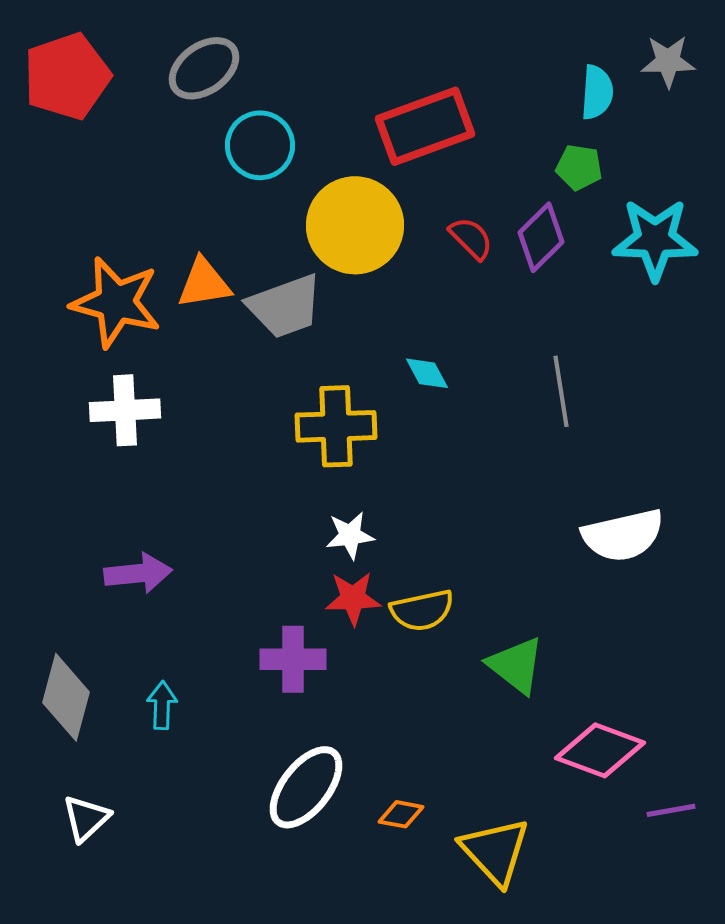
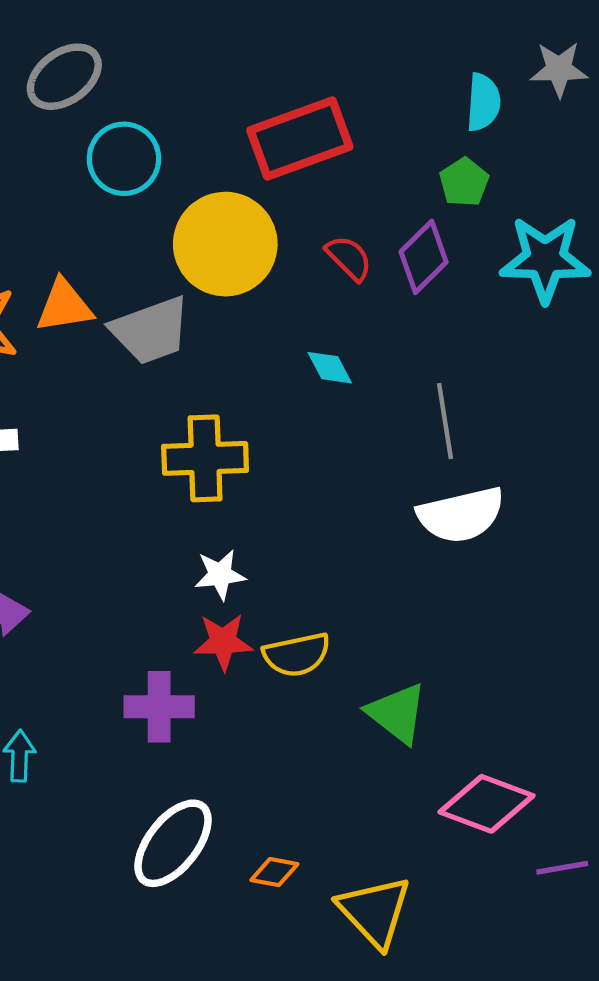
green pentagon: (579, 167) -> (464, 182), turned 30
cyan diamond: (427, 373) -> (330, 368), moved
white semicircle: (623, 535) -> (461, 515), moved

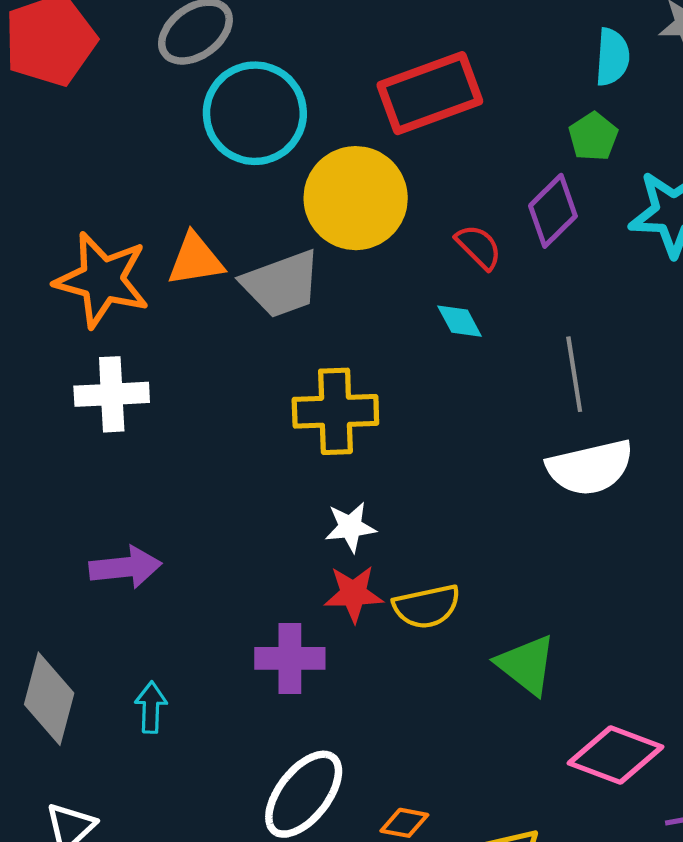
cyan circle: (124, 159) -> (255, 113), size x1.4
red semicircle: (349, 258) -> (479, 247), moved

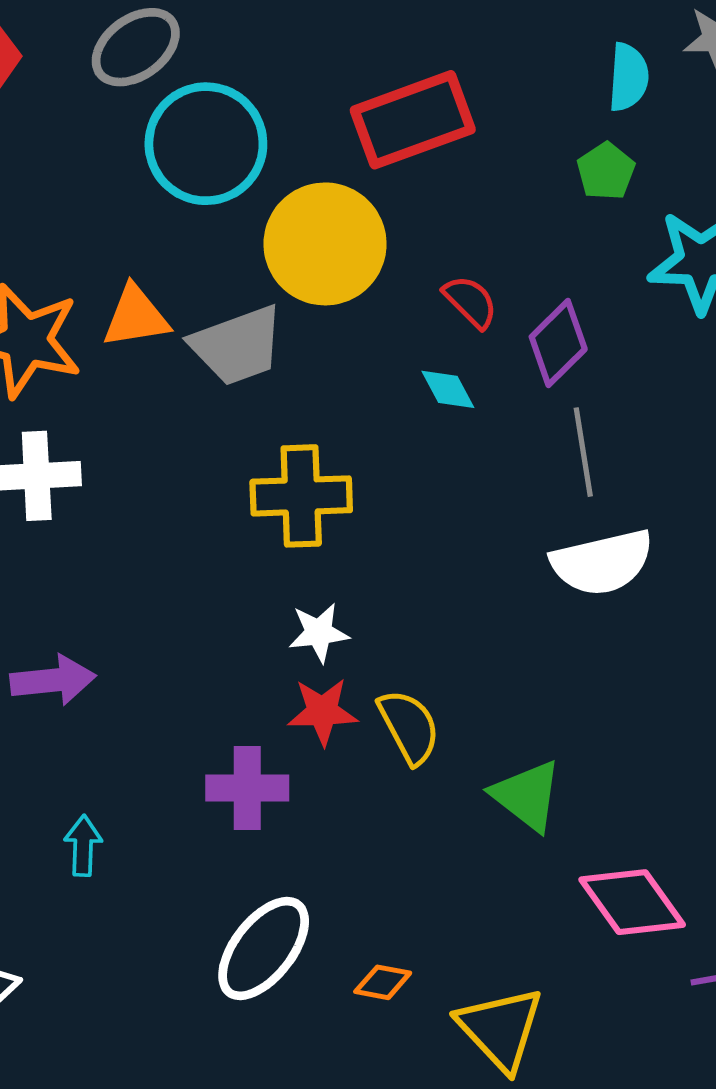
purple diamond: (553, 211) -> (558, 343), moved
yellow semicircle: (427, 606) -> (409, 727), turned -106
pink diamond: (616, 755) -> (632, 902), turned 34

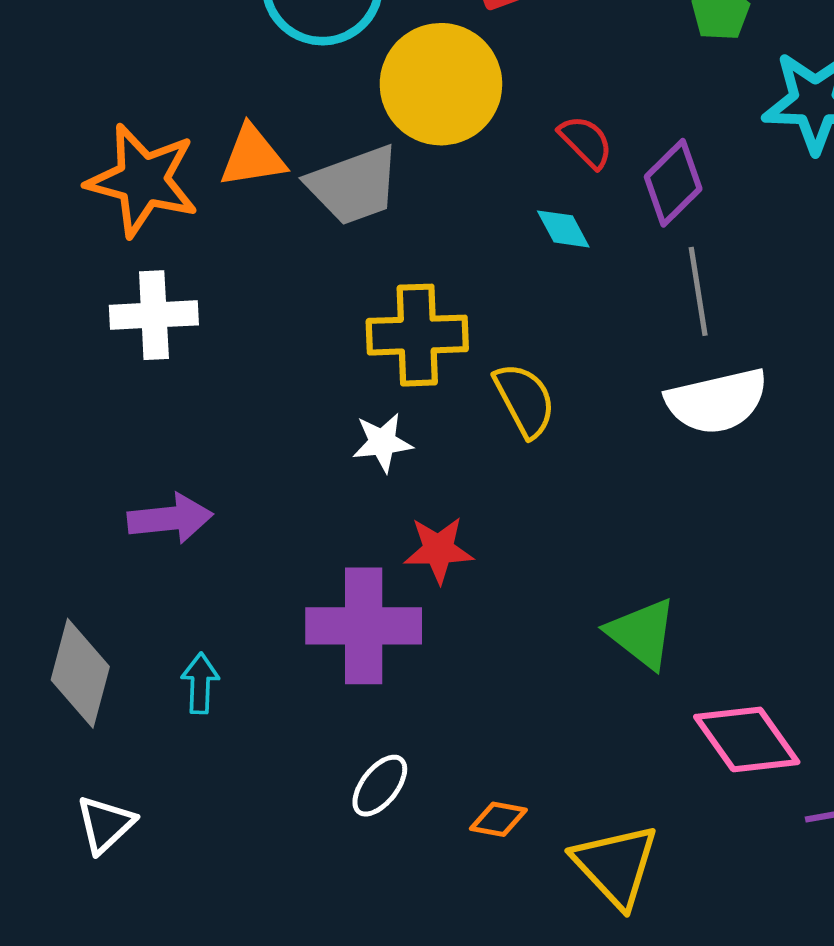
white star: (319, 633) -> (382, 442), moved
yellow semicircle: (409, 727) -> (525, 400), moved
purple cross: (247, 788) -> (364, 626), size x1.4
white ellipse: (264, 948) -> (380, 786), size x0.6

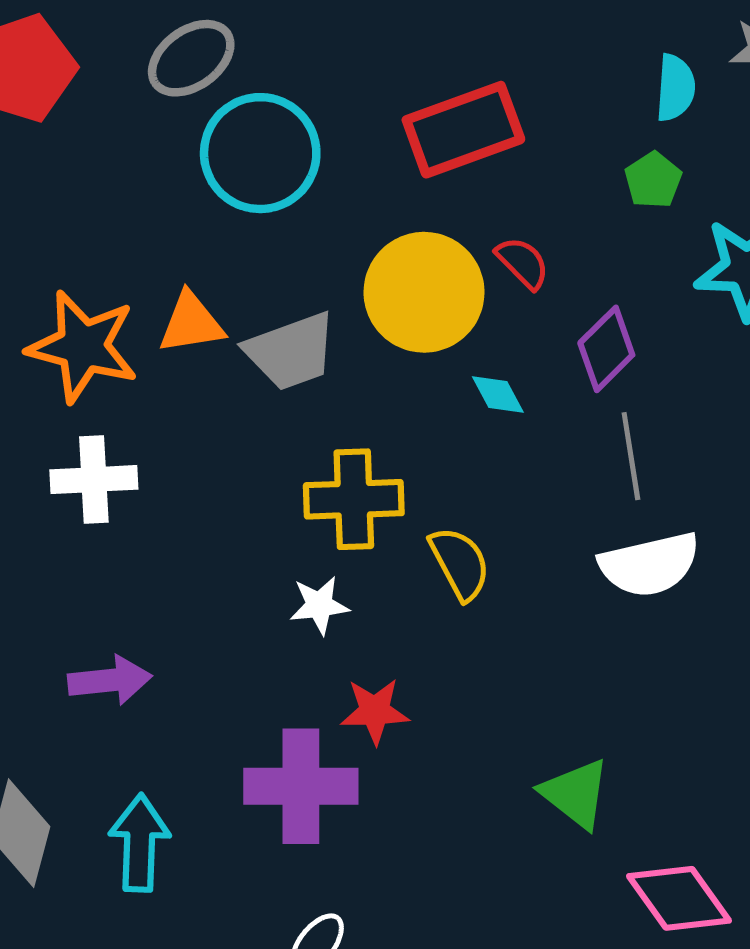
yellow circle: (441, 84) -> (424, 292), moved
red semicircle: (586, 142) -> (523, 263), moved
cyan arrow: (200, 683) -> (139, 843), size x1.6

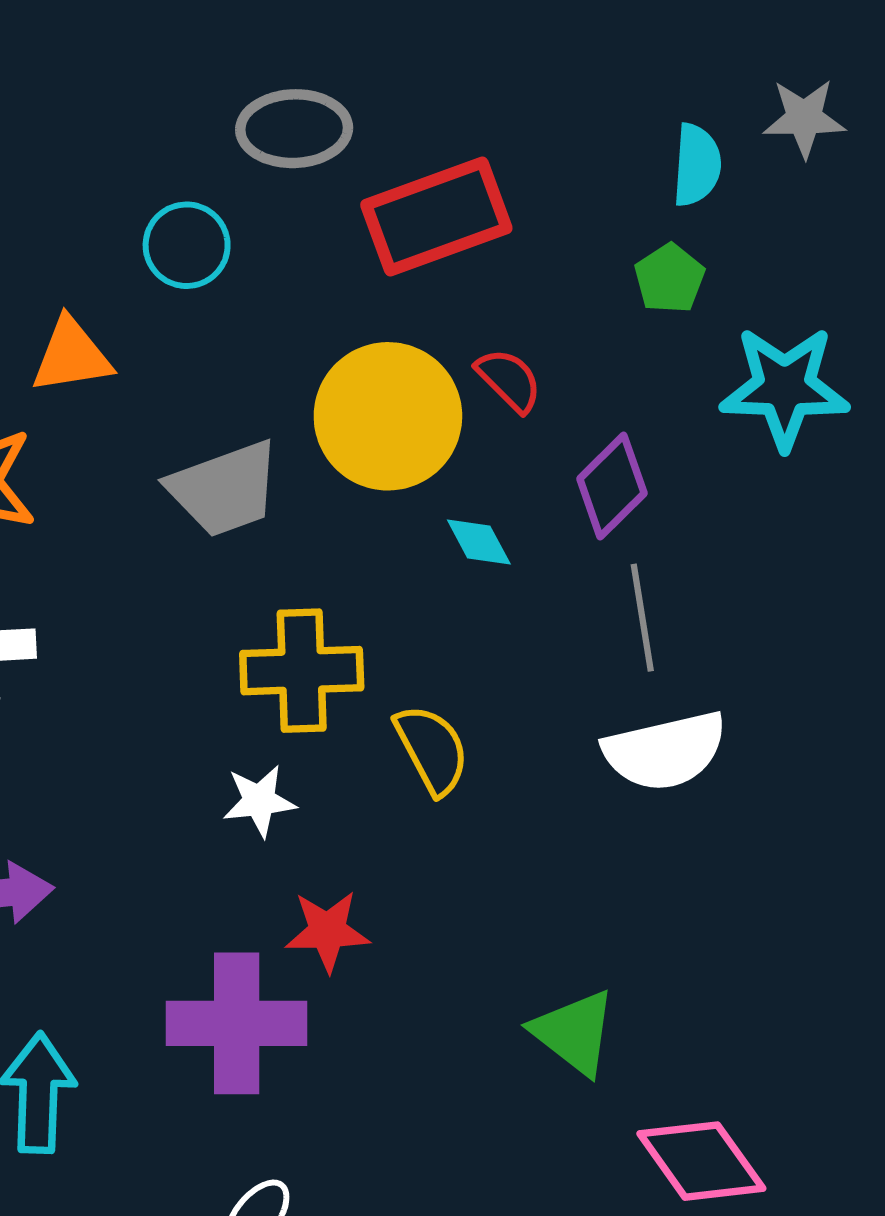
gray ellipse: (191, 58) -> (294, 129), moved, turned 34
cyan circle: (260, 153) -> (187, 245), size x0.6
orange triangle: (191, 323) -> (72, 356), moved

